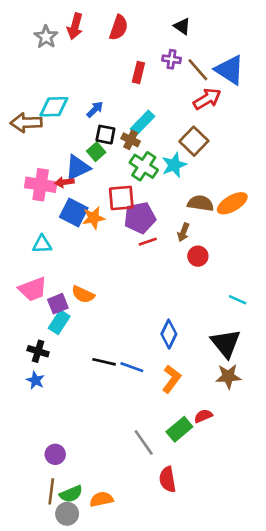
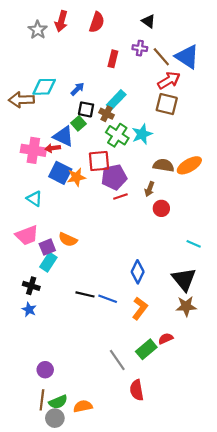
brown square: (194, 141) -> (167, 104), moved, turned -30
blue triangle: (78, 168) -> (63, 136), turned 50
cyan triangle: (42, 244) -> (34, 199), turned 35

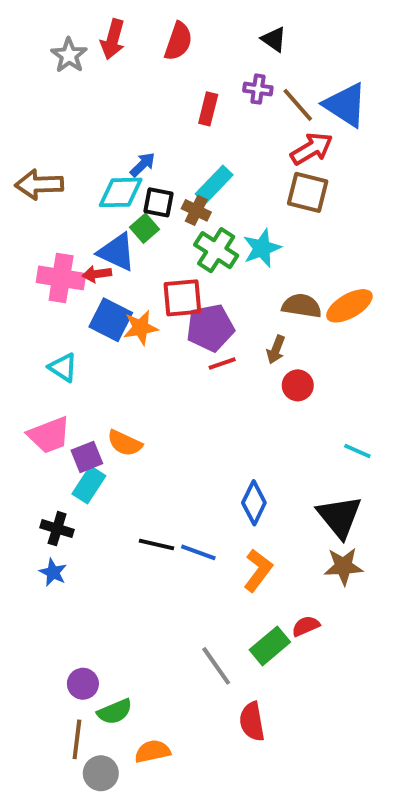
cyan diamond: (44, 87) -> (121, 192), moved
green semicircle: (58, 402) -> (115, 712), moved

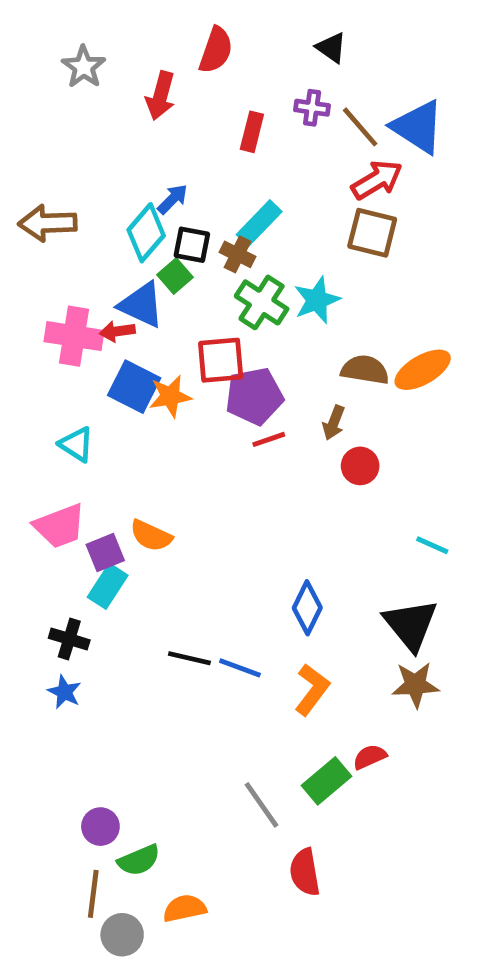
red arrow: (113, 39) -> (161, 96), moved
cyan diamond: (121, 192) -> (146, 233), turned -48

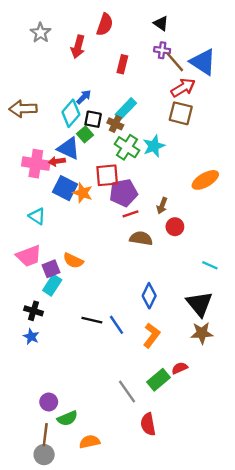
purple cross: (312, 108) -> (162, 50), moved
brown semicircle: (365, 370) -> (141, 238), moved
orange star: (170, 396) -> (83, 193), turned 30
blue line: (240, 668) -> (116, 325), turned 36
gray circle: (122, 935) -> (44, 455), moved

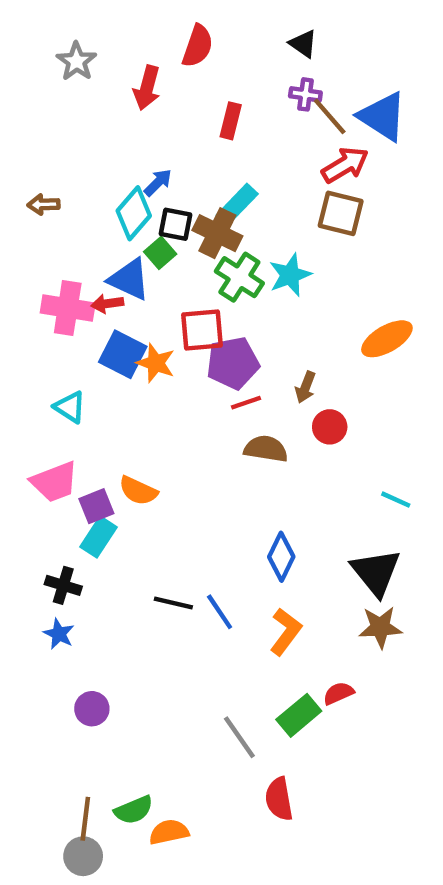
brown arrow: (23, 109) -> (43, 204), size x0.6
brown cross: (115, 124) -> (217, 233), size x1.5
purple circle: (49, 402) -> (92, 709), moved
green semicircle: (67, 418) -> (134, 810), moved

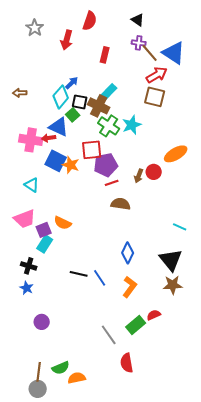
red circle: (330, 427) -> (154, 172), moved

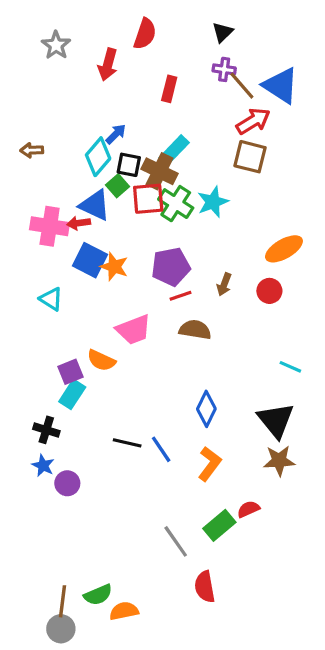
black triangle: (138, 20) -> (223, 32), turned 40
red square: (92, 150) -> (148, 199), moved
red circle: (154, 172) -> (269, 291), moved
pink trapezoid: (25, 219) -> (134, 330), moved
purple circle: (42, 322) -> (67, 483), moved

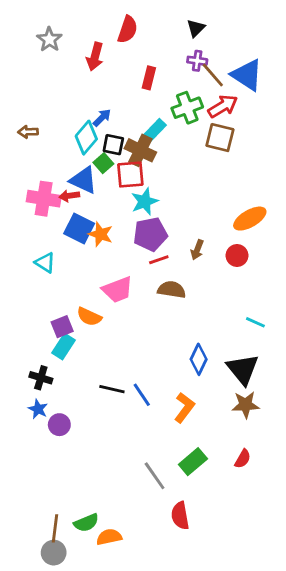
cyan star: (213, 202) -> (145, 201), moved
green cross: (176, 204) -> (187, 108), moved, turned 36
blue diamond: (206, 409) -> (199, 359), moved
red semicircle: (248, 509) -> (243, 459), moved, turned 144

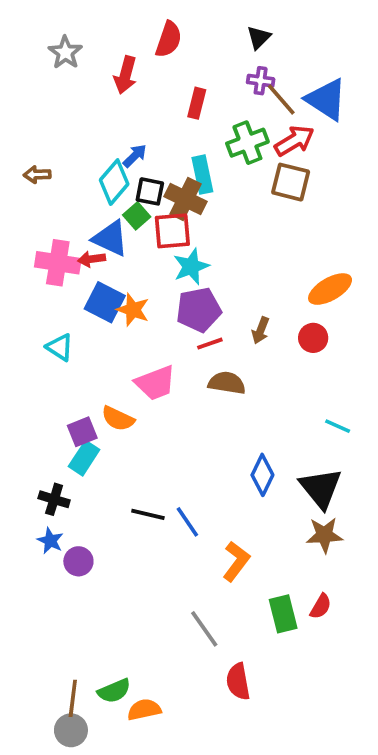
cyan rectangle: (153, 132) -> (202, 175), turned -56
orange L-shape: (184, 408) -> (236, 561), moved
green rectangle: (193, 462) -> (283, 614), moved, turned -64

